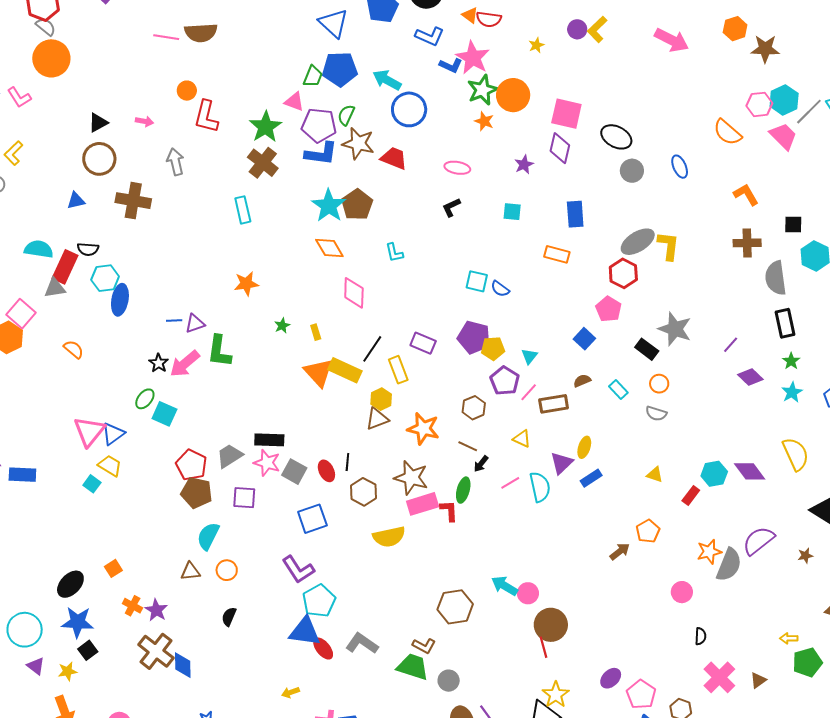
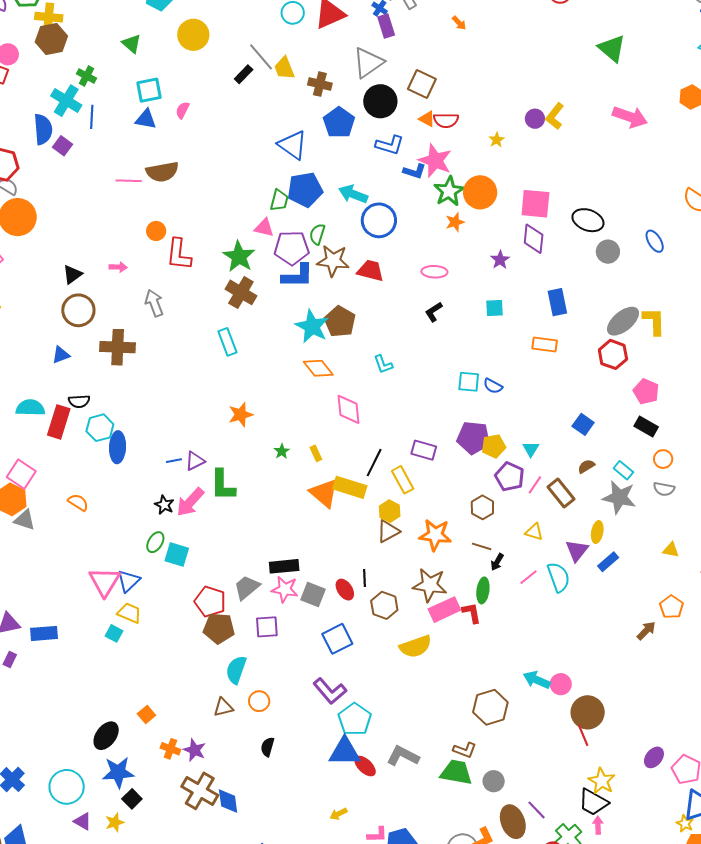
orange star: (484, 121) -> (455, 222), turned -30
gray triangle: (55, 288) -> (25, 520), moved, turned 35
pink pentagon: (609, 309) -> (646, 392), moved
gray star: (675, 329) -> (619, 497), moved
brown rectangle: (554, 404) -> (561, 493), turned 68

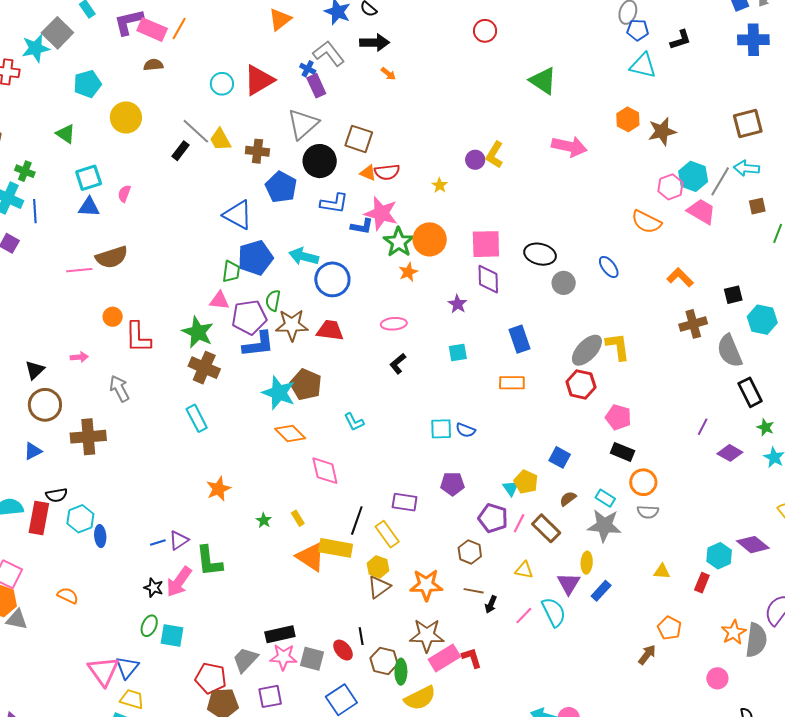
purple pentagon: (473, 438) -> (452, 484), size x0.7
yellow pentagon: (494, 446) -> (526, 482), moved, turned -30
blue ellipse: (118, 447) -> (100, 536), size x0.7
orange circle: (663, 459) -> (643, 482), size x1.4
green ellipse: (483, 590) -> (401, 672), moved

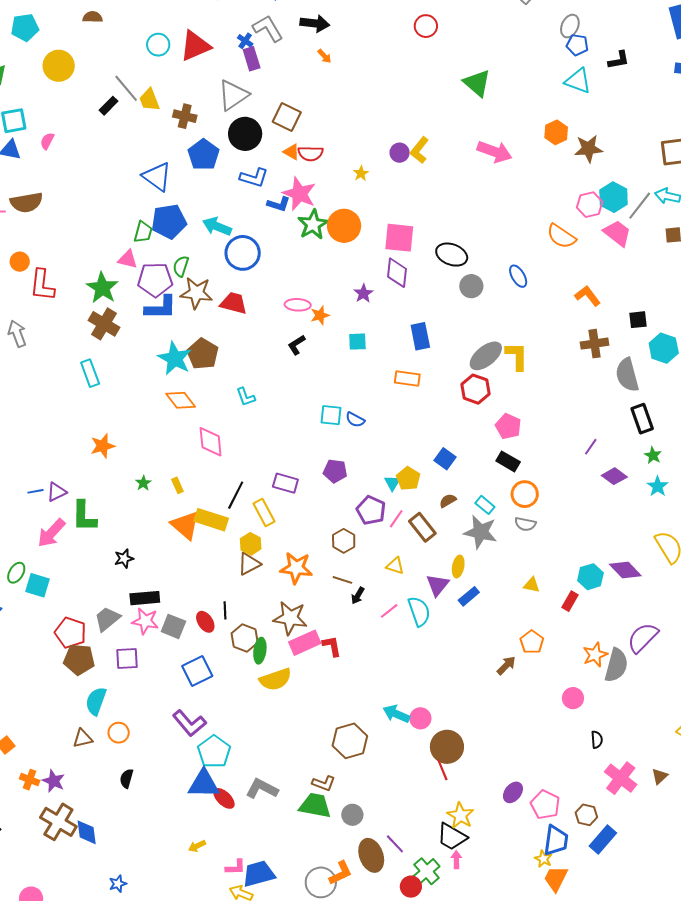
orange star: (408, 272) -> (320, 315), moved
black star: (154, 588) -> (124, 558), moved, turned 30

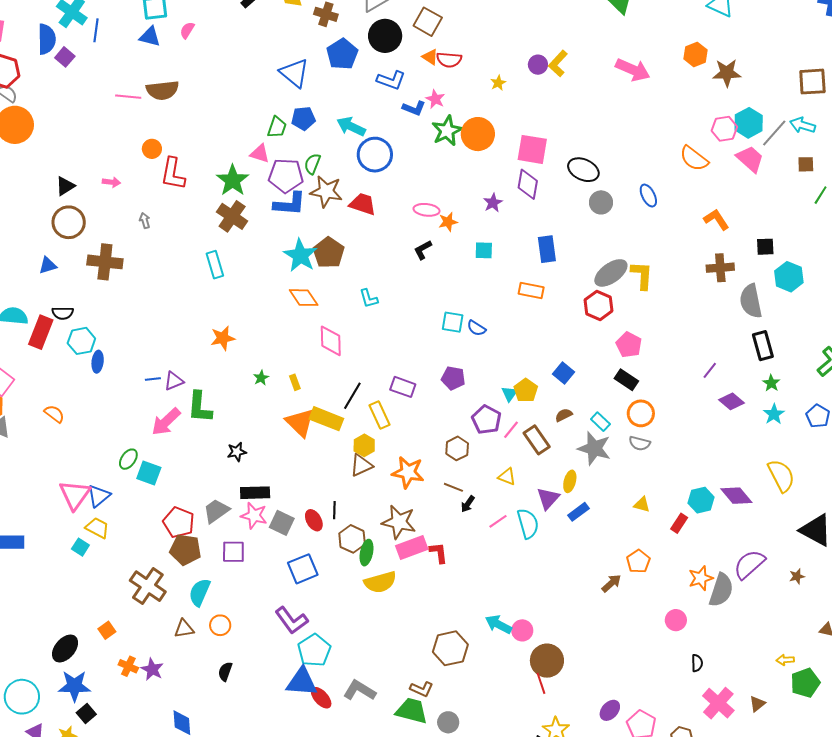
pink star: (299, 194) -> (435, 99), size x0.6
blue pentagon: (169, 221) -> (303, 118), size x0.7
gray arrow: (17, 334) -> (145, 221), size x0.6
brown cross: (58, 822) -> (148, 586), moved

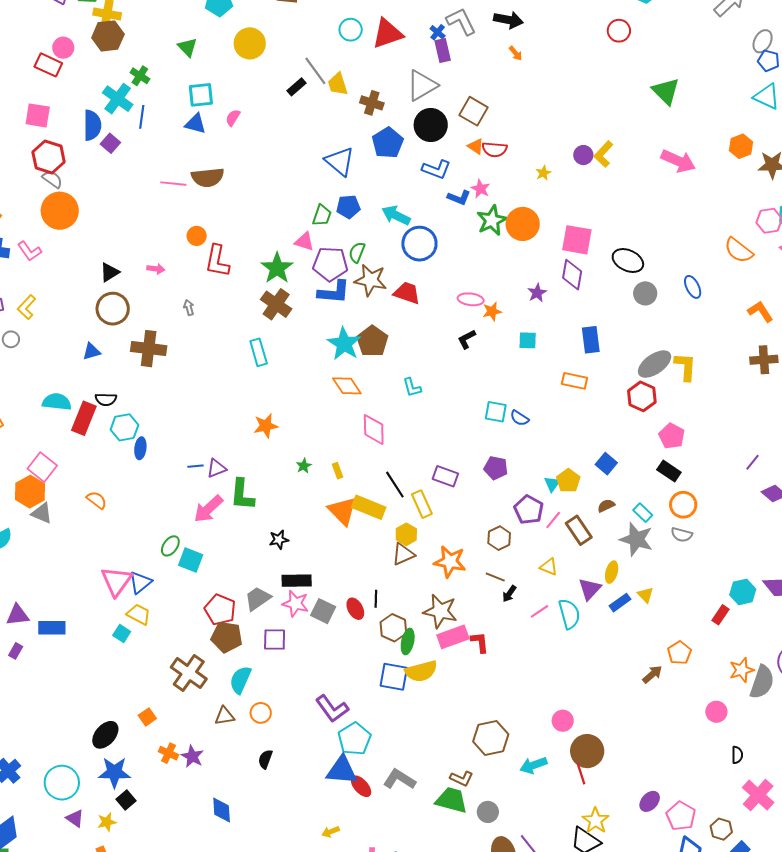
black line: (352, 396) -> (395, 485), turned -64
yellow triangle: (642, 505) -> (645, 595), moved, turned 30
blue square: (303, 569) -> (394, 677), moved, turned 32
cyan arrow: (498, 624) -> (533, 765), moved, turned -48

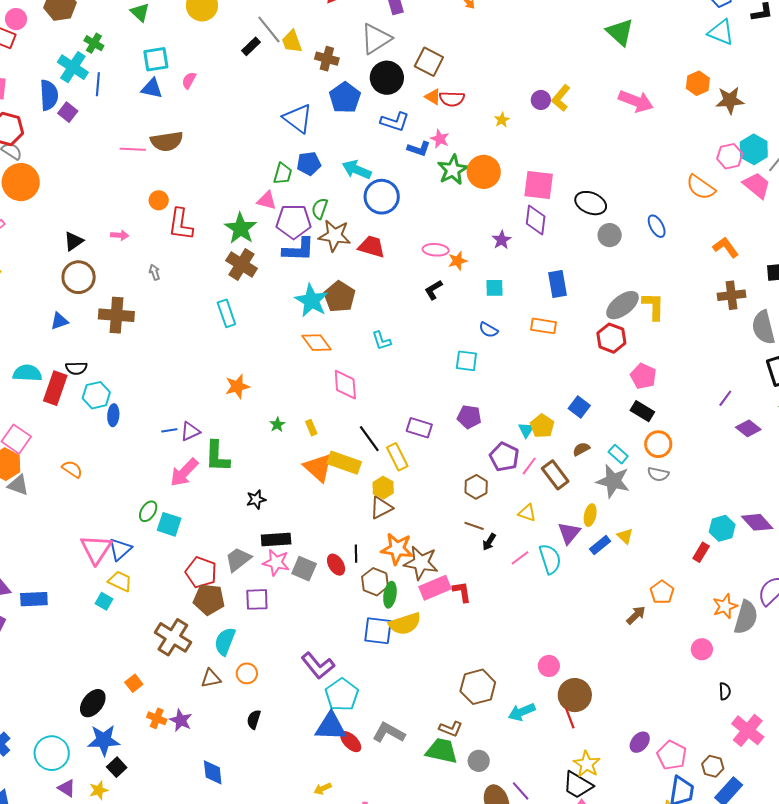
blue semicircle: (520, 418) -> (488, 330), moved
orange star: (450, 562) -> (397, 549), moved

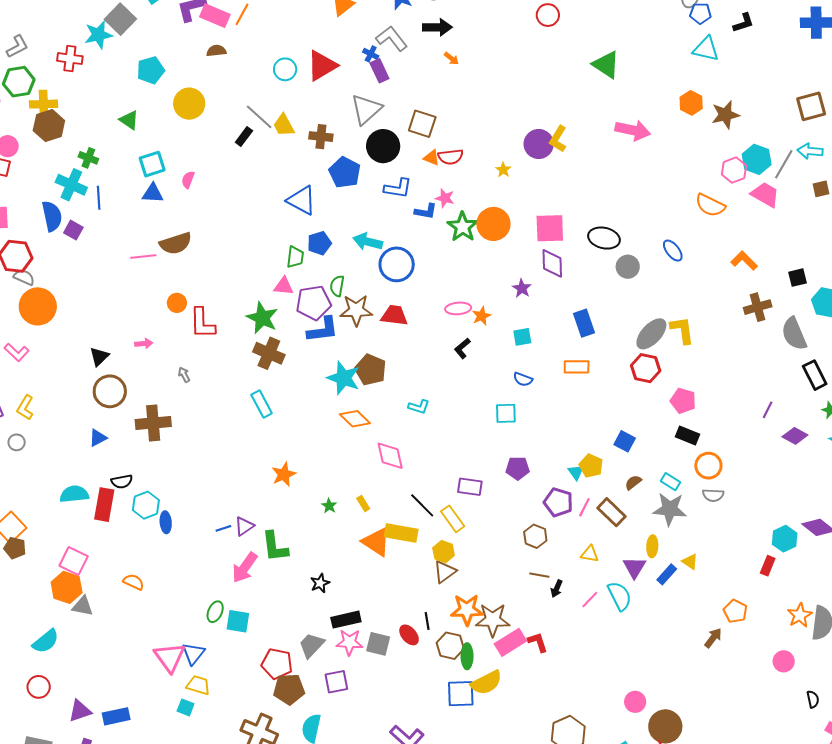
purple circle: (541, 100) -> (539, 144), size x1.5
cyan L-shape: (381, 341) -> (419, 407), turned -45

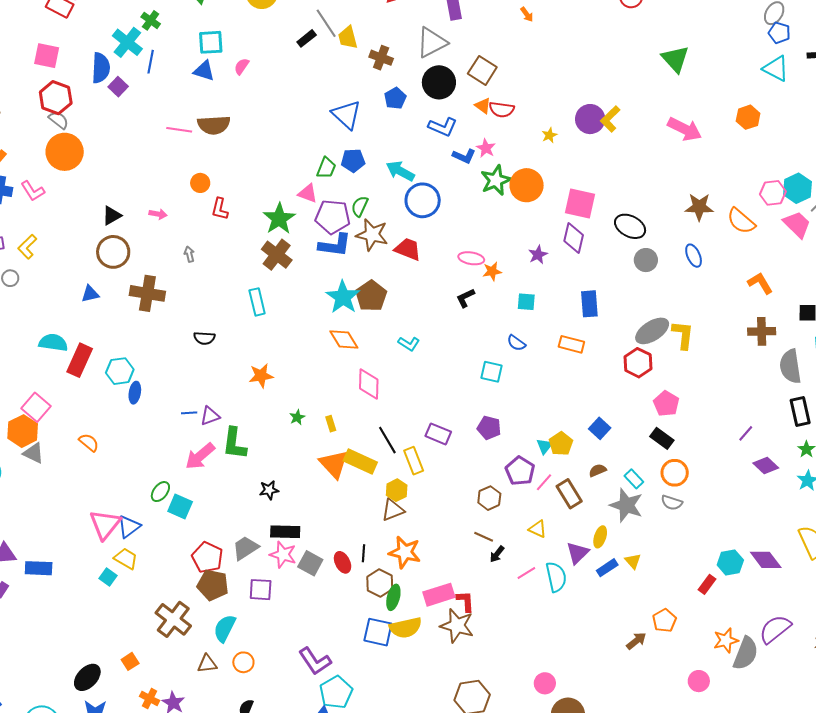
brown star: (725, 115) -> (699, 207), moved
blue pentagon: (345, 172) -> (395, 98), size x0.7
red L-shape: (202, 323) -> (220, 209), size x0.7
black semicircle: (122, 482) -> (204, 338), moved
brown star: (493, 620) -> (457, 626), moved

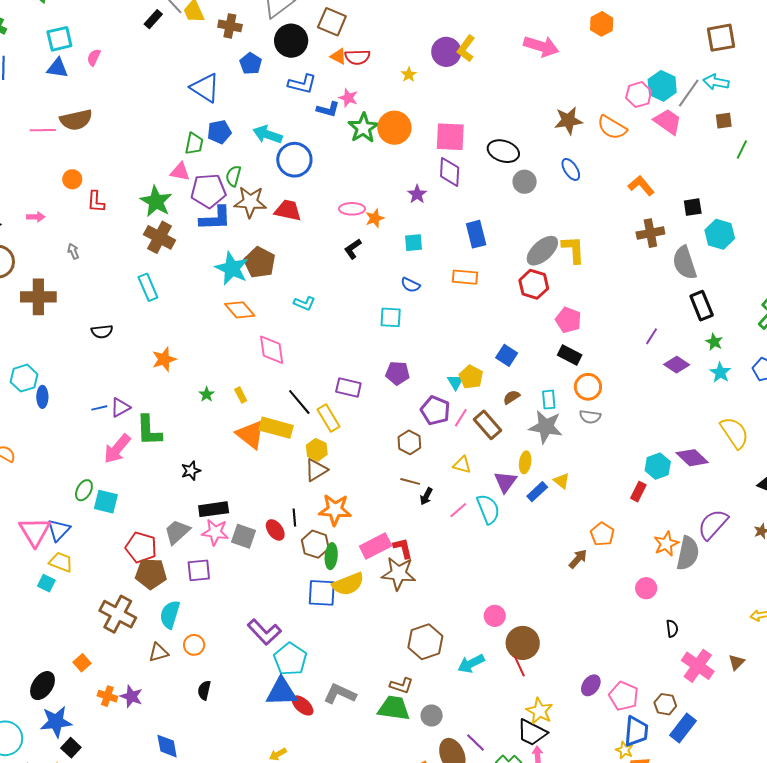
cyan rectangle: (634, 479) -> (549, 400), turned 48

